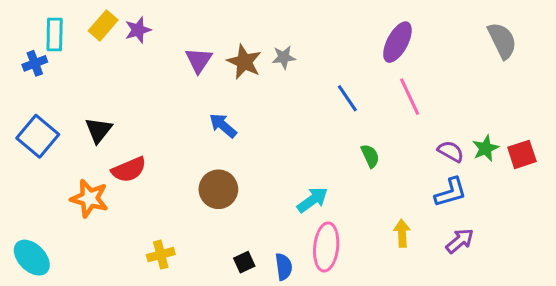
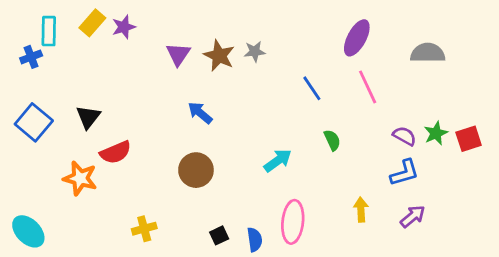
gray semicircle: (502, 41) -> (428, 53), moved, turned -64
cyan arrow: (312, 200) -> (278, 161), moved

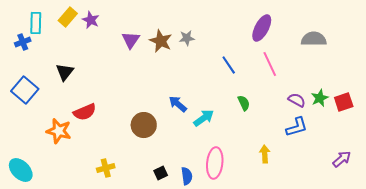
purple star: (124, 27) -> (91, 20), turned -30
blue arrow: (200, 113) -> (178, 104), moved
black triangle: (88, 117) -> (65, 72), moved
purple arrow: (413, 216) -> (342, 159), moved

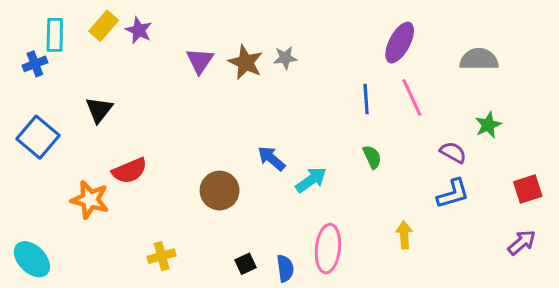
blue line: (229, 65) -> (366, 99), moved, turned 30
green star: (320, 98) -> (488, 125), moved
red square: (344, 102) -> (528, 189), moved

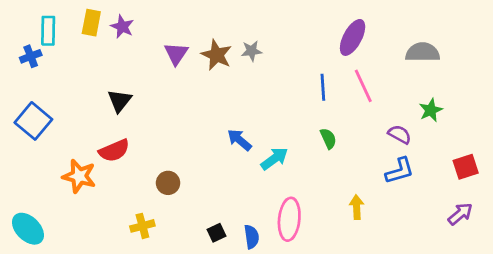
yellow rectangle: (104, 26) -> (91, 23), turned -30
black triangle: (99, 110) -> (120, 101), moved
brown circle: (220, 191) -> (168, 183), moved, size x0.7

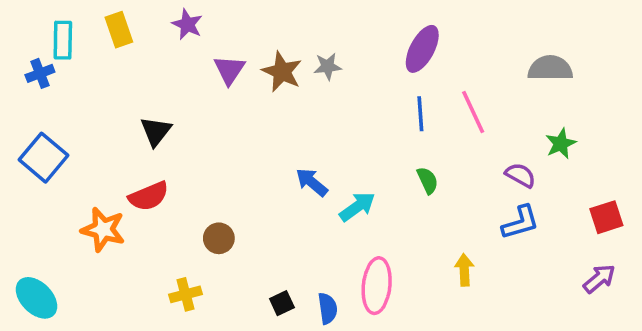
yellow rectangle: (91, 23) -> (119, 30), turned -30
purple star: (122, 27) -> (187, 24), moved
purple ellipse: (353, 37) -> (422, 49), moved

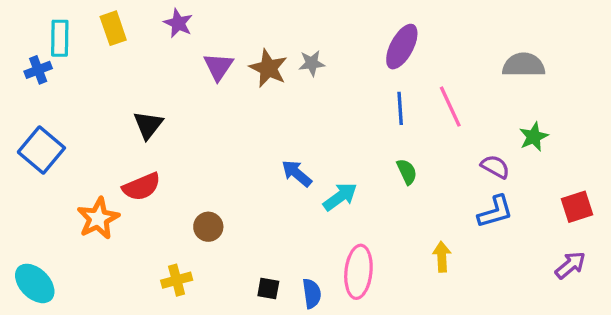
orange star: (103, 229) -> (98, 218), turned 30
black square: (282, 303) -> (268, 288), turned 35

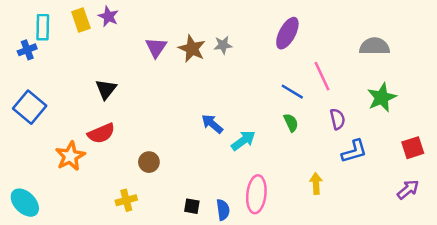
purple star: (178, 23) -> (108, 16), moved
blue line: (400, 108) -> (292, 92), moved, turned -55
green star: (534, 137) -> (382, 98), size x1.4
purple semicircle: (495, 167) -> (338, 119), moved, turned 48

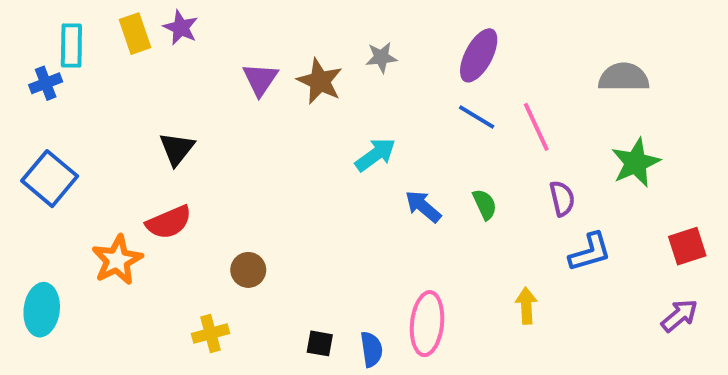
gray star: (223, 45) -> (381, 57), moved
blue line: (292, 92) -> (477, 117), moved
blue arrow: (212, 124) -> (423, 206), moved
cyan arrow: (243, 141) -> (375, 155), moved
cyan ellipse: (25, 203) -> (42, 310), moved, turned 52

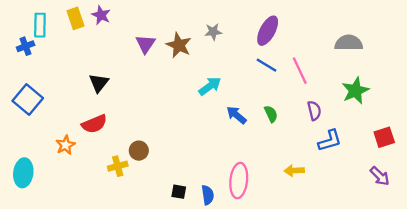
orange star: (117, 260) -> (66, 145), size x0.7
yellow arrow: (526, 306) -> (294, 171), turned -90
purple arrow: (679, 316) -> (380, 176), turned 85
yellow cross: (211, 334) -> (118, 166), moved

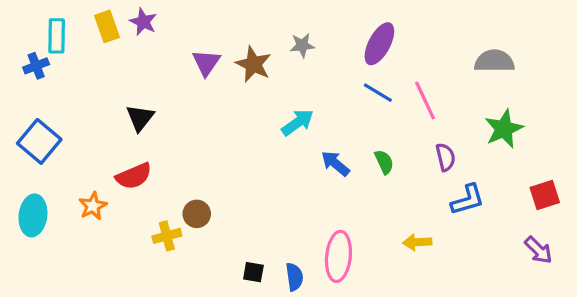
cyan ellipse: (23, 173) -> (33, 215), moved

